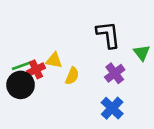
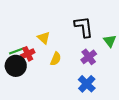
yellow triangle: (54, 60) -> (44, 38), moved, turned 32

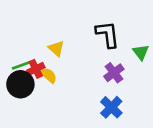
yellow semicircle: (56, 59) -> (49, 75), moved, turned -72

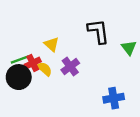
purple cross: (114, 73) -> (70, 67), moved
blue cross: (111, 107) -> (114, 98), moved, turned 36

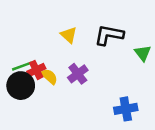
black L-shape: (98, 31) -> (109, 35), turned -72
yellow triangle: (52, 44) -> (69, 35), moved

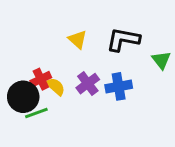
green line: (22, 66) -> (36, 113), moved
blue cross: (126, 109) -> (119, 86), moved

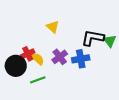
black L-shape: (123, 39) -> (93, 38), moved
green line: (36, 113) -> (38, 80), moved

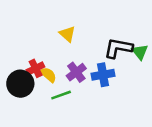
green line: (38, 80) -> (61, 95), moved

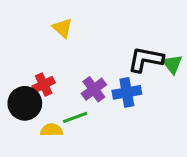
yellow triangle: (67, 34) -> (62, 28), moved
yellow semicircle: (48, 75) -> (51, 130), moved, turned -42

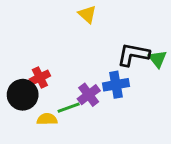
yellow triangle: (62, 28) -> (87, 14), moved
purple cross: (94, 89) -> (89, 95), moved

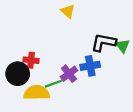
red cross: (40, 78) -> (31, 60), turned 32
yellow semicircle: (47, 119) -> (37, 93), size x1.6

